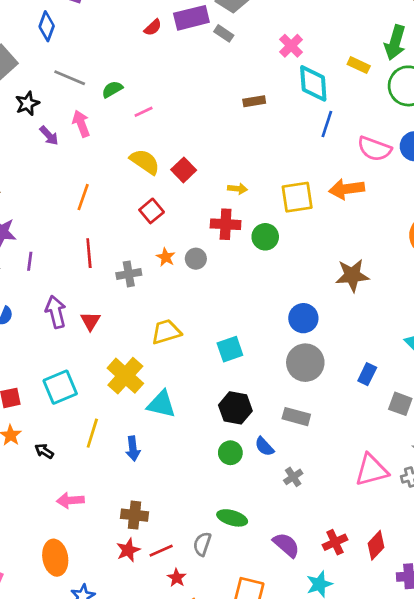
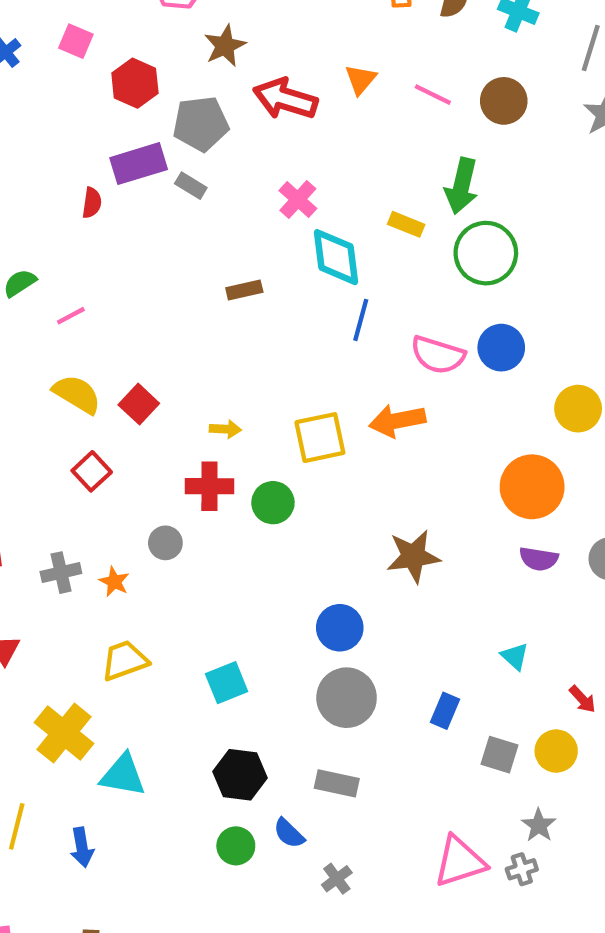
red semicircle: (153, 27) -> (92, 203), moved, turned -36
orange star: (166, 257) -> (114, 582), moved

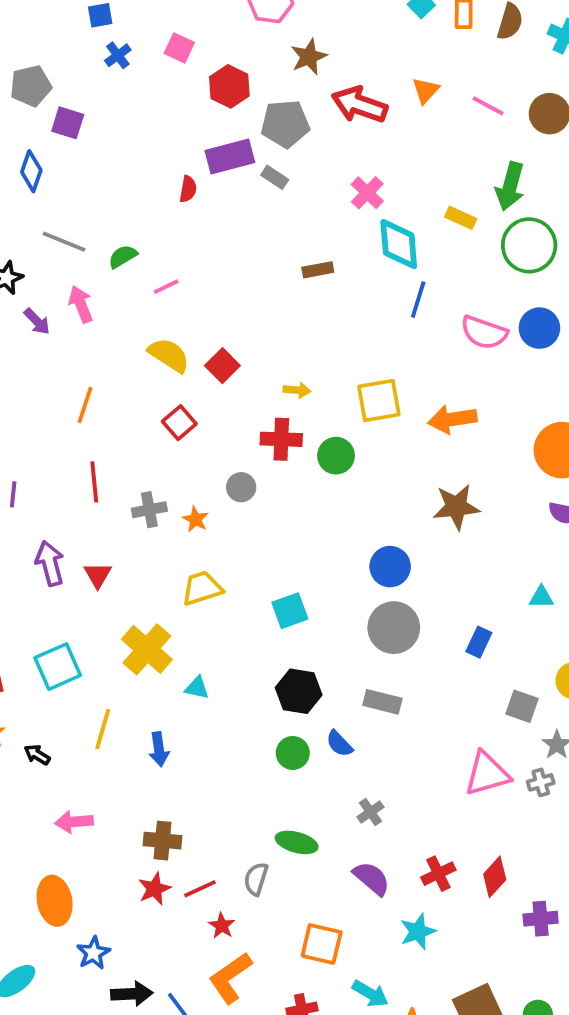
orange arrow: (397, 421) -> (452, 419), moved
cyan triangle: (515, 656) -> (541, 597), turned -44
gray square: (500, 755) -> (522, 706), moved
cyan triangle: (123, 775) -> (197, 688), size x0.6
gray cross: (337, 879) -> (370, 812), moved

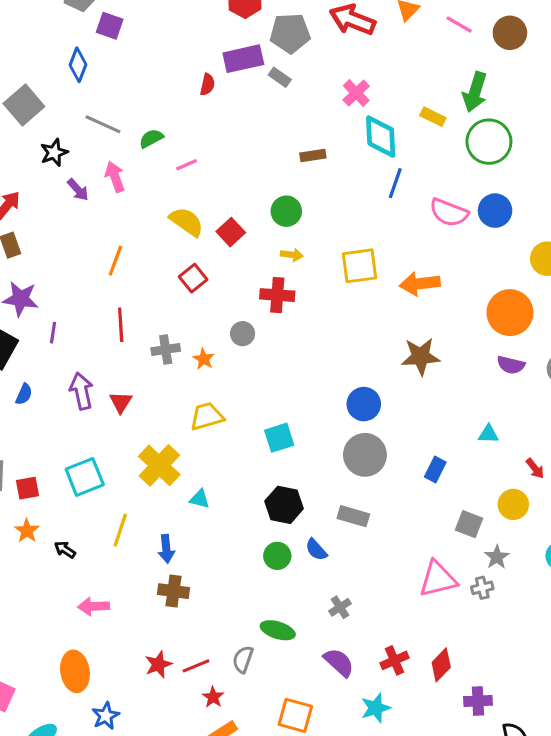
green circle: (336, 456) -> (286, 211), moved
brown cross: (162, 841) -> (174, 591), moved

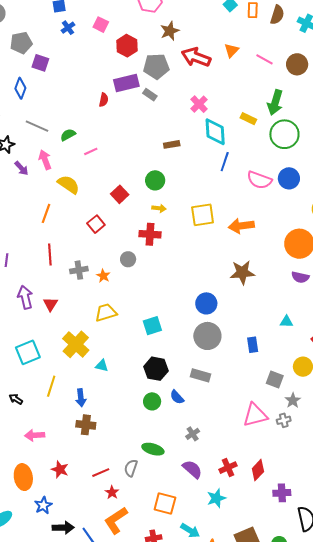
yellow semicircle: (187, 222) -> (69, 185), moved
blue rectangle: (435, 470) -> (253, 345), turned -35
red star: (158, 664) -> (60, 469), moved, turned -30

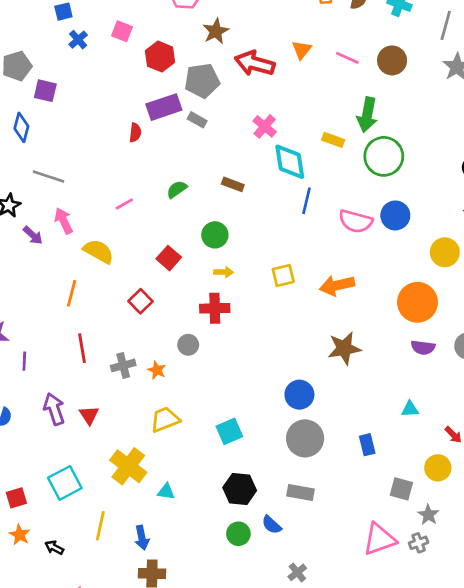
green semicircle: (68, 135) -> (177, 189), moved
brown rectangle: (172, 144) -> (233, 184), turned 35
yellow square: (203, 215) -> (283, 276), size x0.7

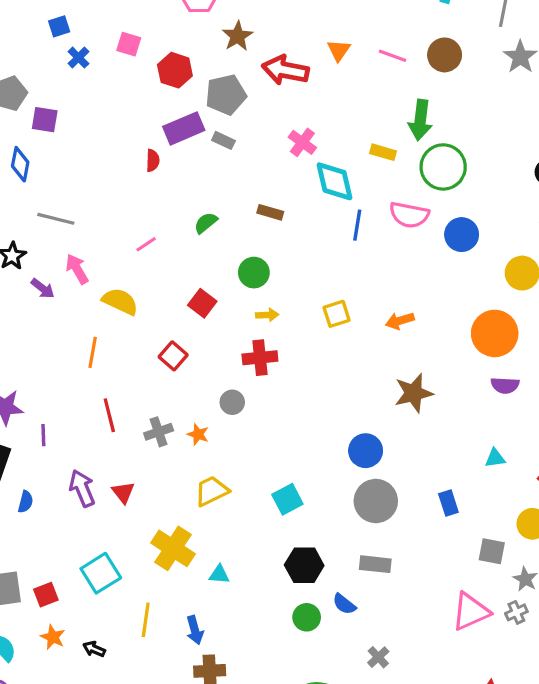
pink semicircle: (356, 221) -> (409, 215), moved
orange arrow: (337, 285) -> (400, 321), size x0.7

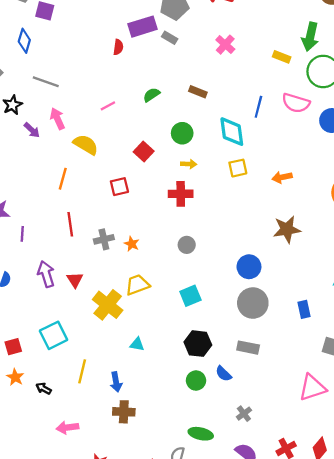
cyan diamond: (334, 181) -> (232, 132), moved
red square: (173, 356) -> (119, 187), turned 30
gray circle: (232, 402) -> (187, 245), moved
yellow cross: (173, 548) -> (108, 305), moved

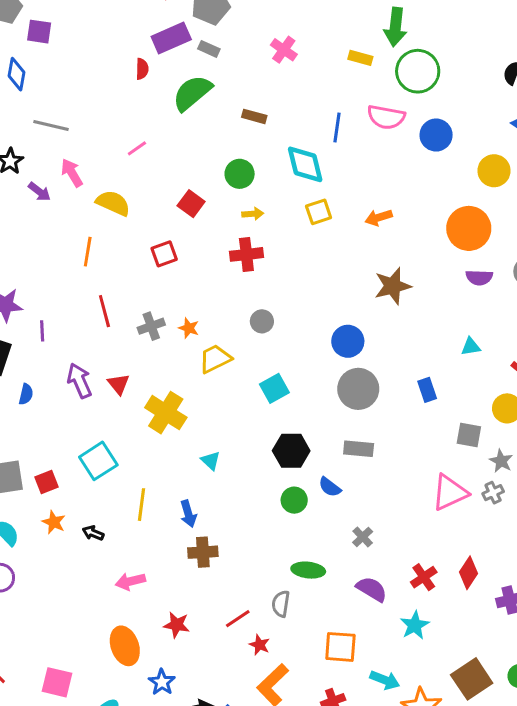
green semicircle: (152, 95) -> (192, 93), moved, size x1.8
yellow trapezoid: (137, 285) -> (215, 359), moved
cyan triangle: (137, 344) -> (211, 461), turned 40

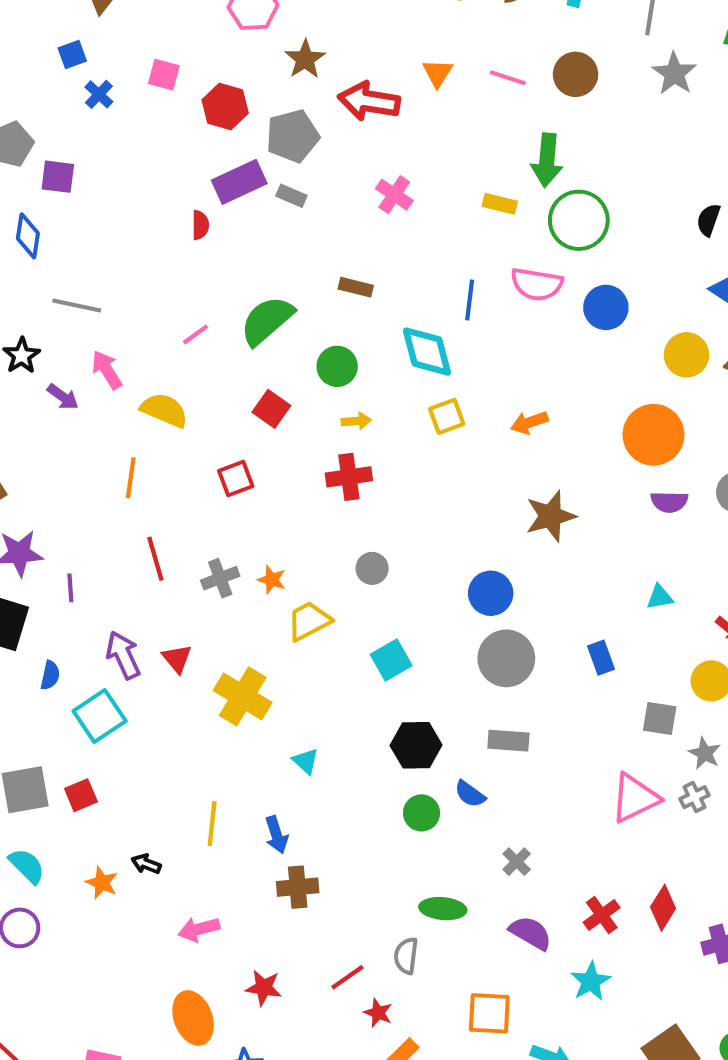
green semicircle: (192, 93) -> (267, 321), moved
cyan square: (98, 461) -> (100, 716), moved
orange star: (54, 522) -> (102, 883), moved

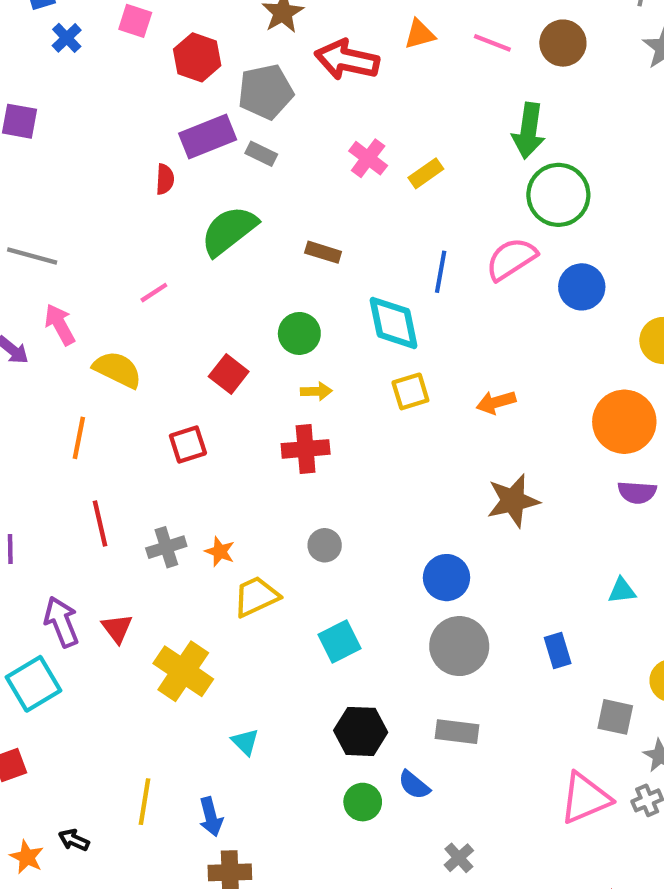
orange triangle: (438, 73) -> (420, 34), turned 40
yellow rectangle: (500, 204) -> (426, 173), moved, turned -52
pink semicircle: (537, 284) -> (511, 259), turned 135
green semicircle: (267, 321) -> (229, 231), moved

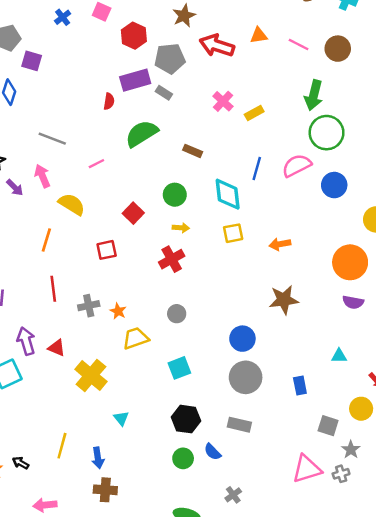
gray line: (32, 256) -> (52, 139), moved
red cross: (306, 449) -> (172, 259), turned -30
red triangle: (117, 628) -> (57, 348), turned -36

